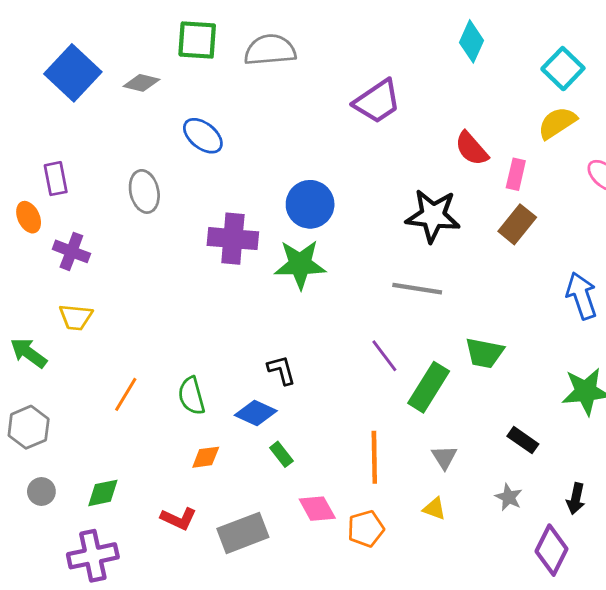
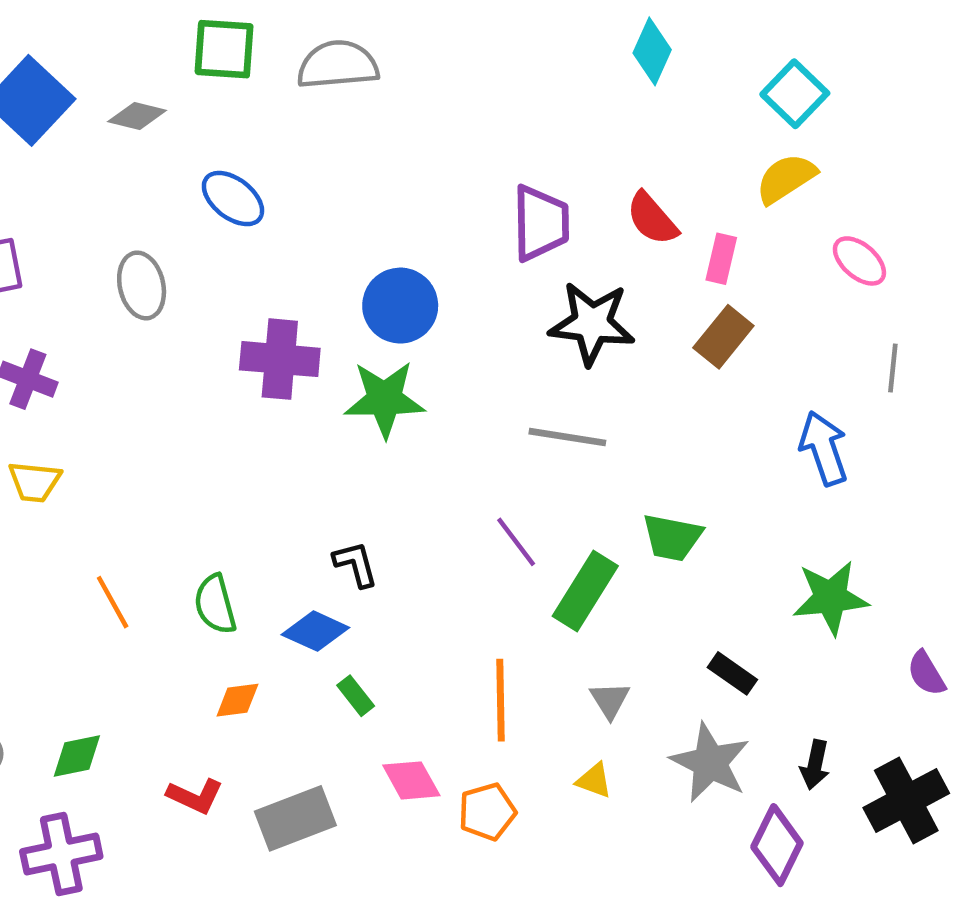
purple trapezoid: (377, 101) -> (541, 223), moved, turned -57
orange line: (126, 394) -> (113, 602), turned -60
gray star: (509, 497) -> (710, 763), size x1.8

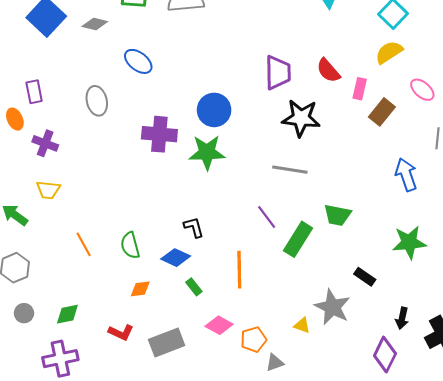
brown rectangle: (723, 337) -> (382, 112), moved
orange line: (501, 700) -> (239, 270), moved
gray triangle: (610, 700) -> (275, 363), moved, turned 42
gray star: (710, 763) -> (332, 307), moved
pink diamond: (411, 780) -> (219, 325), turned -32

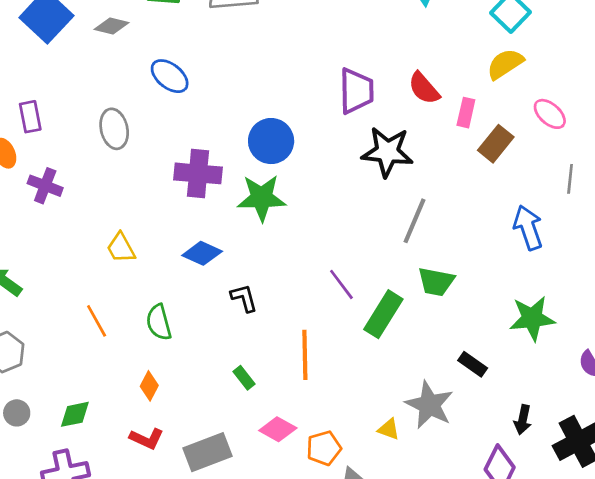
gray line: (290, 170) -> (414, 221), moved, turned -76
yellow trapezoid: (48, 190) -> (121, 248), moved, turned 55
blue diamond: (176, 258) -> (202, 253), moved
orange diamond: (140, 289) -> (149, 386), moved, turned -55

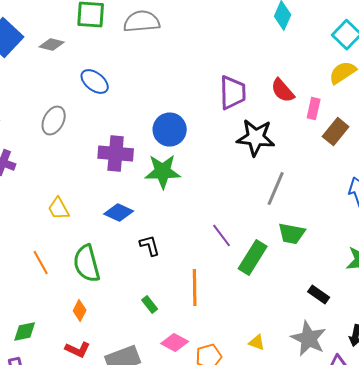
gray ellipse: (114, 129) -> (54, 121), turned 40
green semicircle: (159, 322) -> (87, 264), size x1.4
gray star: (429, 405) -> (309, 339), moved

